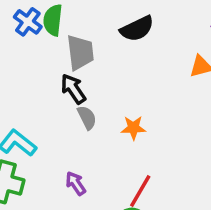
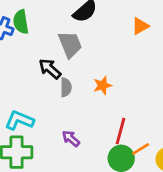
gray trapezoid: (80, 53) -> (70, 44), moved
gray semicircle: (87, 117) -> (66, 87), turned 42

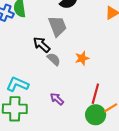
gray semicircle: (66, 87) -> (54, 59), turned -48

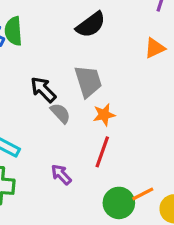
gray trapezoid: (57, 26) -> (88, 81), moved
red line: (95, 94) -> (102, 152), moved

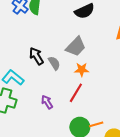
gray trapezoid: (88, 81) -> (76, 47), turned 50
black arrow: (43, 90) -> (36, 56), moved

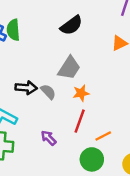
black arrow: (36, 56) -> (26, 88), turned 138
orange line: (96, 124) -> (103, 136), moved

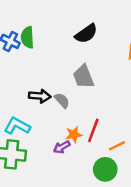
gray trapezoid: (69, 68) -> (83, 77), turned 125
orange star: (81, 93) -> (74, 135), moved
purple arrow: (49, 138) -> (62, 147), turned -77

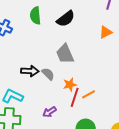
green semicircle: (27, 37) -> (35, 16), moved
orange star: (74, 135) -> (70, 85), moved
orange line: (117, 146) -> (88, 94), moved

